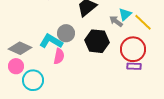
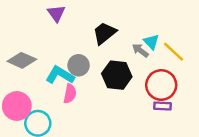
cyan triangle: (125, 14) -> (151, 42), turned -32
gray diamond: (20, 48) -> (22, 60), moved
pink circle: (16, 66) -> (17, 106), size x1.5

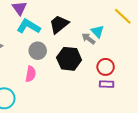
yellow line: (174, 52) -> (123, 16), moved
cyan L-shape: (60, 75) -> (29, 26), moved
red circle: (161, 85) -> (106, 67), size x0.7

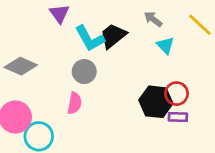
cyan L-shape: (29, 26) -> (90, 38), moved, turned -150
gray arrow: (88, 39) -> (153, 19), moved
black hexagon: (69, 59) -> (156, 102), moved

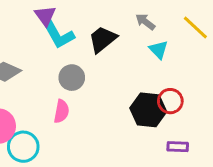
cyan L-shape: (90, 38) -> (59, 35), moved
purple rectangle: (178, 117) -> (178, 147), moved

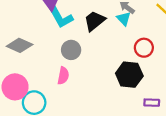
cyan triangle: (159, 50) -> (124, 19), moved
red circle: (170, 101) -> (144, 48), moved

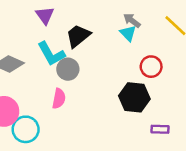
cyan L-shape: (61, 17) -> (51, 54), moved
black trapezoid: (95, 21) -> (78, 36), moved

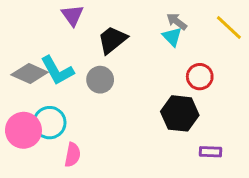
cyan L-shape: (51, 54) -> (57, 70), moved
pink semicircle: (59, 99) -> (73, 155), moved
cyan circle: (26, 129) -> (50, 123), moved

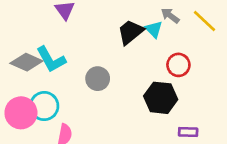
gray arrow: (177, 21) -> (170, 16), moved
black trapezoid: (112, 40) -> (131, 32), moved
gray circle: (100, 80) -> (98, 79), moved

